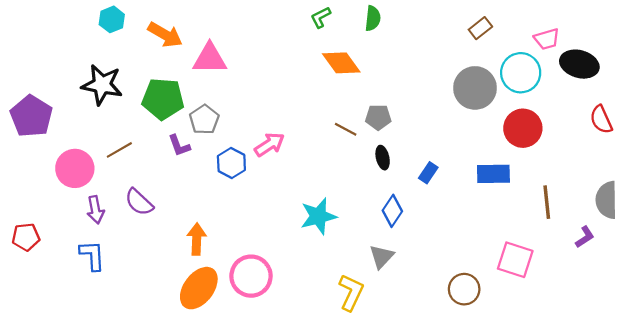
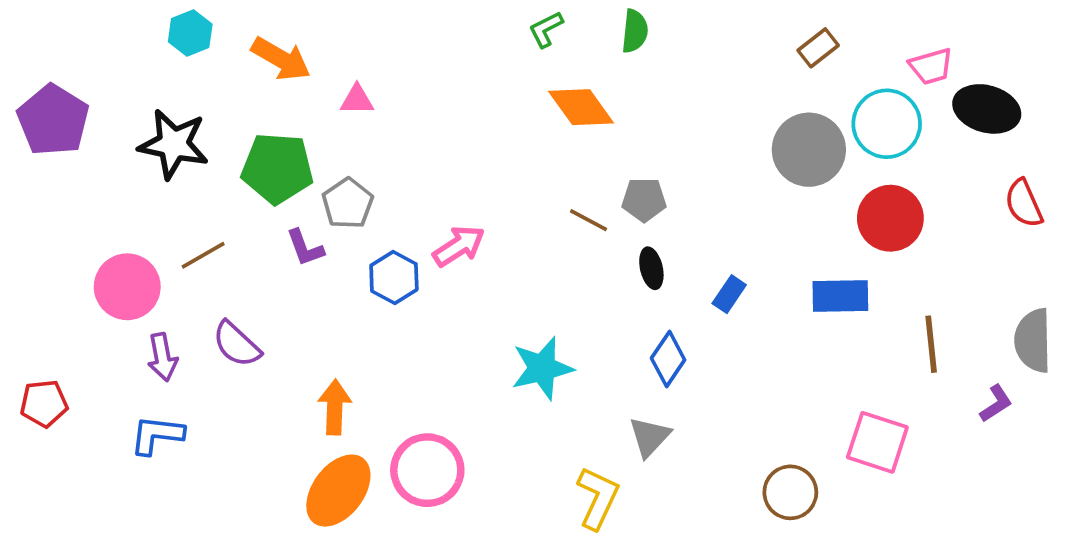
pink triangle: (210, 59) -> (357, 100), size x0.6
purple pentagon: (31, 116) -> (53, 120), moved
blue L-shape: (92, 255) -> (157, 435), turned -80

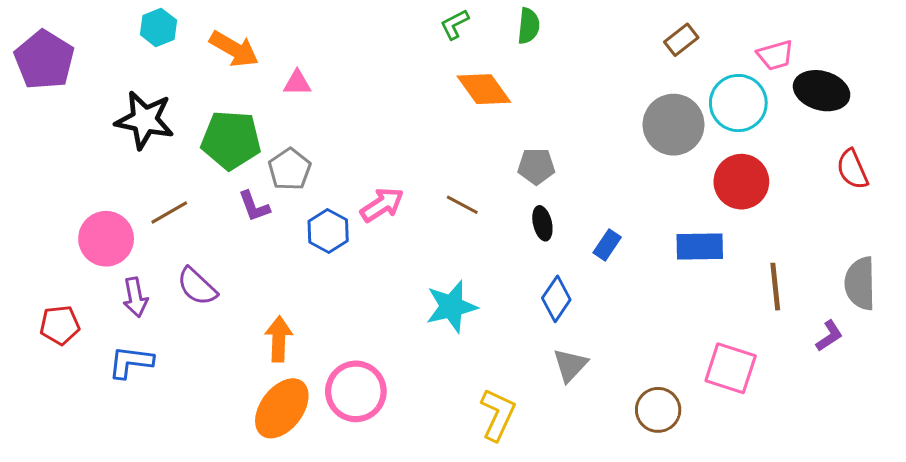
purple pentagon: (53, 120) -> (44, 60), moved
brown line: (588, 220) -> (462, 205), moved
red pentagon: (44, 403) -> (60, 325), moved
gray triangle: (650, 437) -> (570, 365), moved

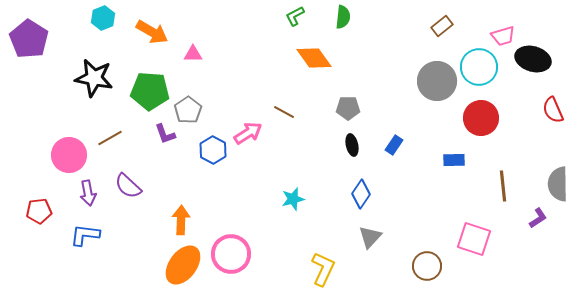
brown line: (462, 205) -> (284, 112), moved
blue rectangle: (607, 245) -> (394, 145), moved
blue rectangle: (700, 246) -> (454, 160), size x0.7
cyan star: (451, 307) -> (293, 199), size x0.7

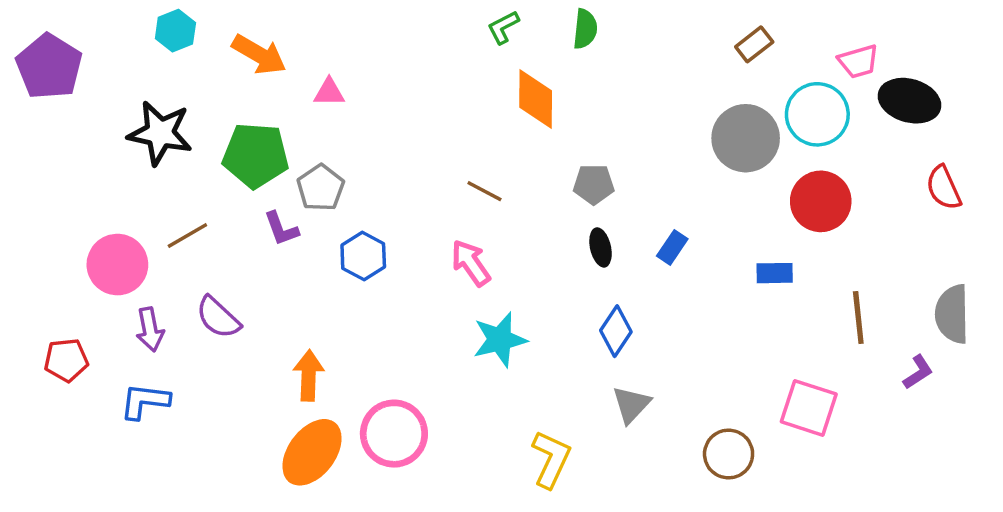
orange diamond: (314, 58) -> (536, 99), turned 36
pink arrow: (248, 133) -> (471, 263), moved, turned -92
cyan star: (293, 199) -> (500, 340), size x1.4

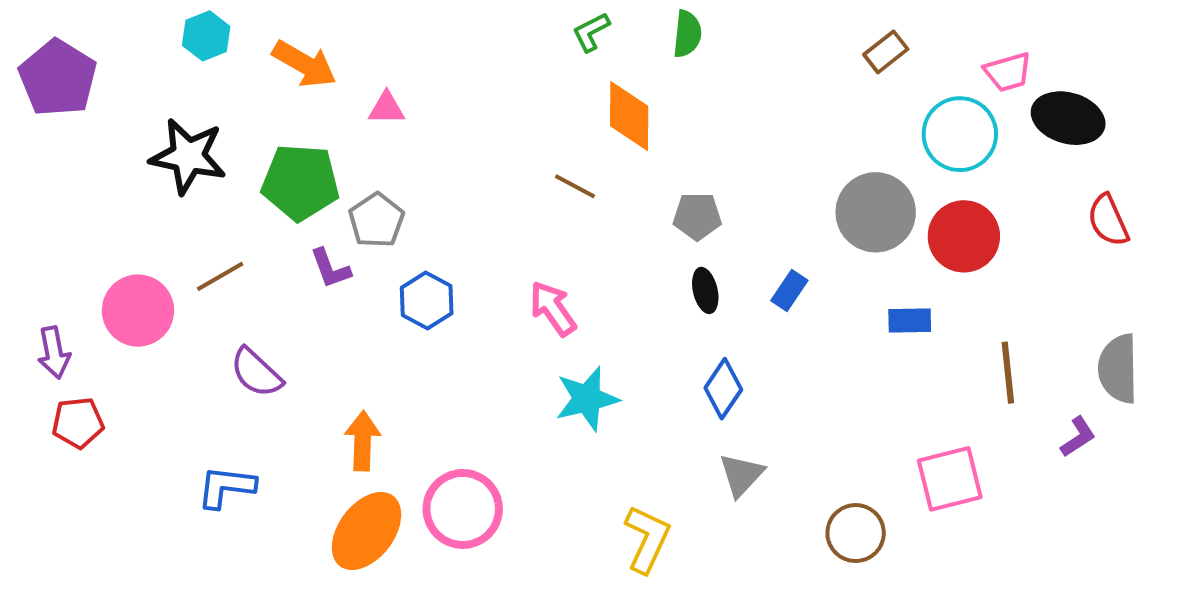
gray circle: (746, 138) -> (876, 212), moved
brown line: (484, 191) -> (575, 186), moved
purple arrow: (150, 329) -> (54, 353), moved
blue L-shape: (145, 401) -> (226, 487), moved
pink square: (809, 408) -> (950, 479), turned -32

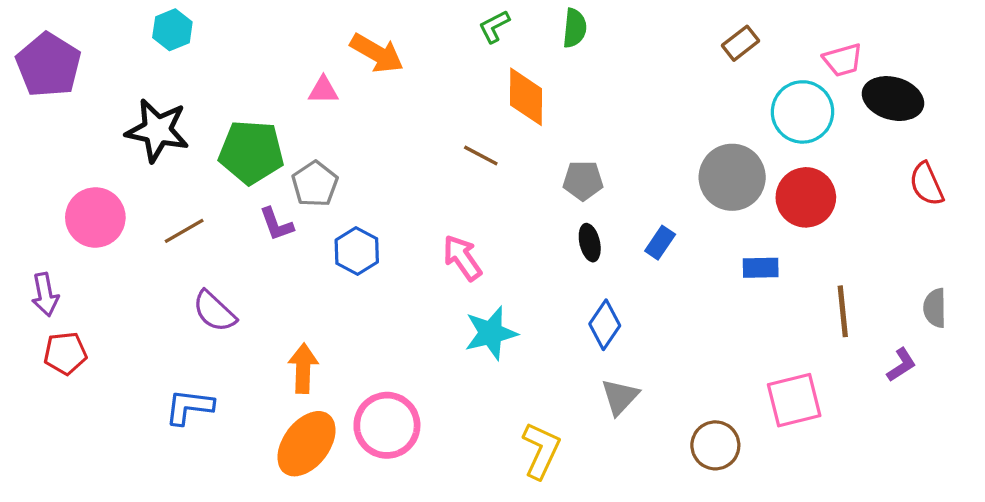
orange arrow: (304, 64) -> (377, 53), moved
pink circle: (138, 311) -> (95, 217), moved
gray semicircle: (1118, 369) -> (935, 308), size x0.7

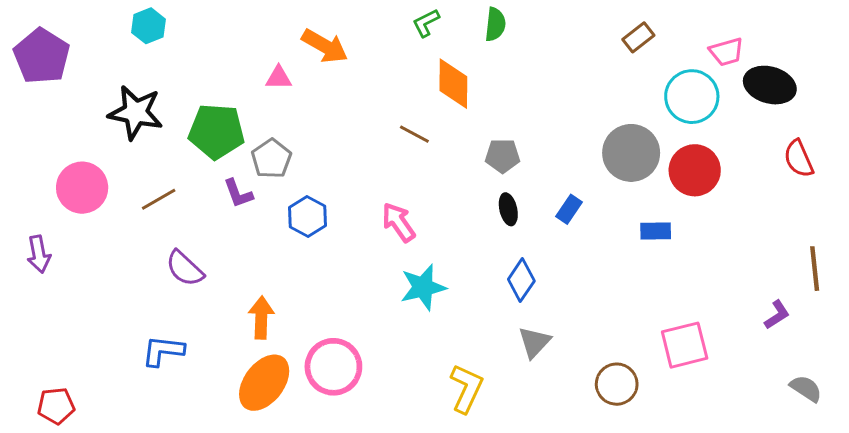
gray semicircle: (935, 308) -> (806, 388), moved, turned 124
brown line: (843, 311) -> (815, 269), moved
red pentagon: (65, 353) -> (56, 406), moved

